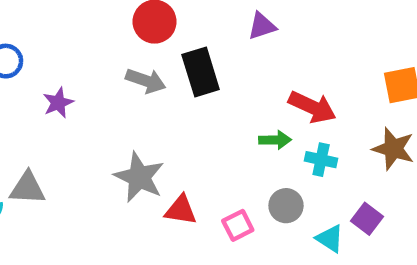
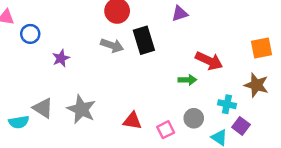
cyan cross: (321, 160) -> (227, 104), moved
gray star: (139, 177) -> (81, 109), moved
gray triangle: (27, 188) -> (43, 108), turned 30

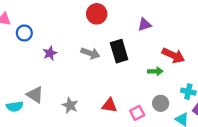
purple triangle: (180, 13) -> (145, 24), moved
black rectangle: (144, 40) -> (119, 51), moved
gray arrow: (112, 45) -> (90, 53), moved
gray star: (81, 109) -> (70, 105), moved, size x0.7

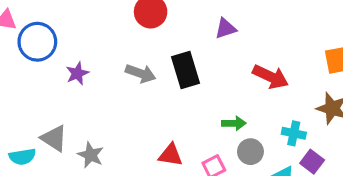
blue circle: (24, 33) -> (37, 42), size x1.5
green arrow: (155, 71) -> (234, 123), moved
gray star: (70, 105) -> (91, 155), moved

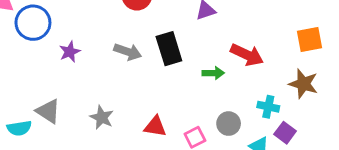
green arrow: (234, 123) -> (213, 73), moved
gray star: (91, 155) -> (102, 117), moved

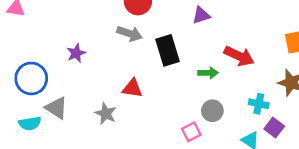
blue circle: (33, 23) -> (31, 78), moved
gray arrow: (128, 52) -> (130, 34), moved
gray circle: (229, 124) -> (212, 111), moved
red triangle: (155, 127) -> (132, 88), moved

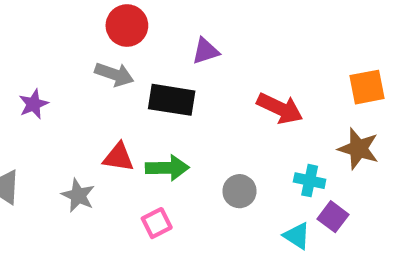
purple triangle: (201, 15) -> (206, 51), moved
black rectangle: (167, 50) -> (172, 100), turned -64
green arrow: (208, 73) -> (167, 168), moved, size x1.4
pink square: (191, 132) -> (157, 223), moved

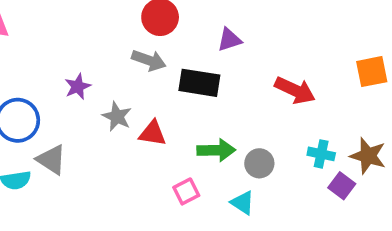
brown star: (358, 149) -> (368, 156), moved
green arrow: (167, 168) -> (216, 150), moved
gray star: (78, 195) -> (117, 116), moved
cyan triangle: (297, 236) -> (242, 203), moved

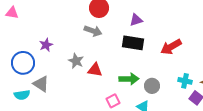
black rectangle: (199, 83) -> (133, 43), moved
purple star: (78, 87) -> (46, 45), moved
red arrow: (295, 90) -> (171, 47), turned 125

